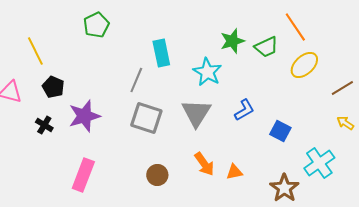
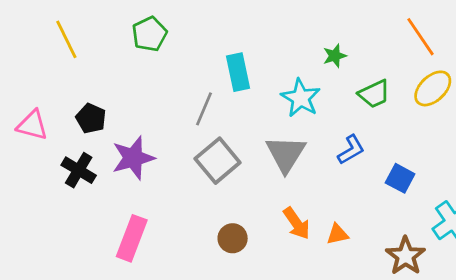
green star: (232, 41) -> (335, 56), size x0.7
green trapezoid: (266, 47) -> (374, 94), moved
yellow line: (35, 51) -> (66, 39), moved
gray square: (146, 118) -> (218, 161), turned 32
black cross: (44, 125) -> (79, 170), size x1.4

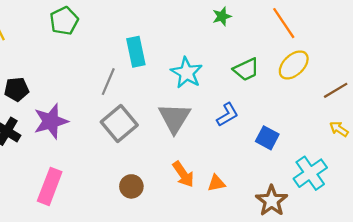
green star: (335, 56) -> (222, 16), moved
black pentagon: (91, 118) -> (17, 89), turned -30

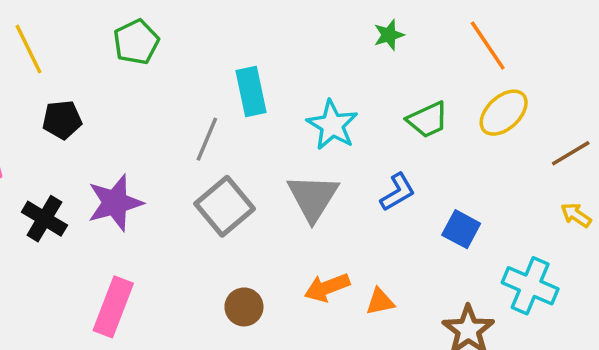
black pentagon: (17, 89) -> (62, 120), moved
cyan cross: (310, 173) -> (530, 286), turned -32
orange arrow: (183, 174) -> (327, 288), turned 104

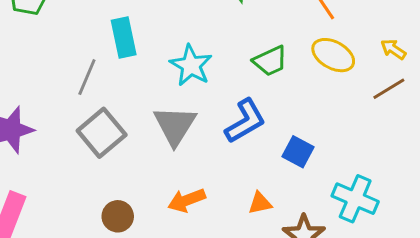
yellow ellipse: (504, 113) -> (333, 55), turned 72
blue L-shape: (398, 192) -> (245, 121), size x1.4
yellow arrow: (576, 215) -> (393, 49), moved
orange triangle: (380, 302) -> (260, 203), moved

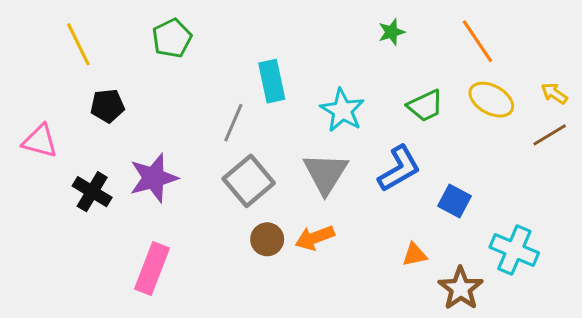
orange arrow: (187, 200) -> (315, 238), moved
brown circle: (118, 216) -> (267, 239), moved

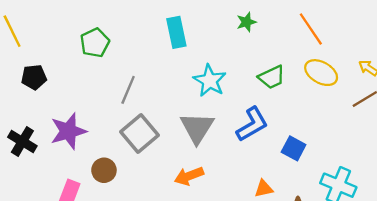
green pentagon: (172, 38) -> (95, 43), moved
cyan rectangle: (272, 81) -> (176, 32), moved
brown circle: (267, 239) -> (104, 170), moved

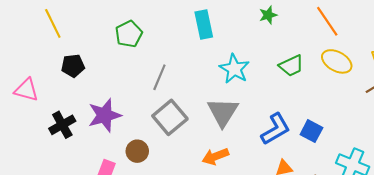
blue L-shape: (252, 124) -> (276, 129), moved
black cross: (22, 142) -> (62, 125), turned 30

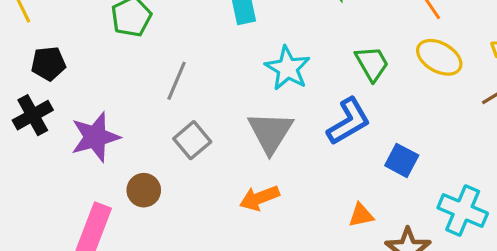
green trapezoid: (291, 66) -> (372, 64), turned -95
gray square: (170, 117) -> (192, 140), size x0.7
black cross: (62, 125) -> (33, 115), moved
blue L-shape: (276, 129) -> (349, 121), moved

